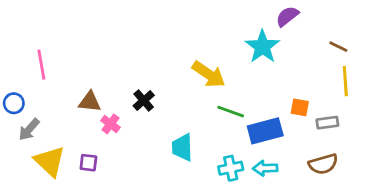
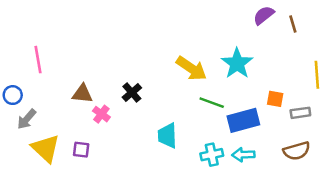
cyan star: (262, 47) -> (237, 63), moved
brown line: (338, 47) -> (293, 24), moved, turned 48

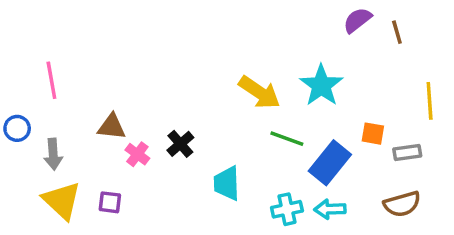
black cross: (132, 93) -> (180, 144), moved
gray arrow: (27, 119) -> (53, 154), moved, turned -45
blue rectangle: (243, 120) -> (330, 163), turned -36

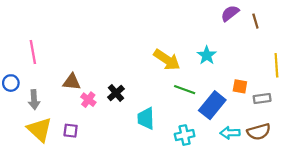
cyan star: (321, 85) -> (207, 55), size x0.7
cyan arrow: (330, 209) -> (230, 133), moved

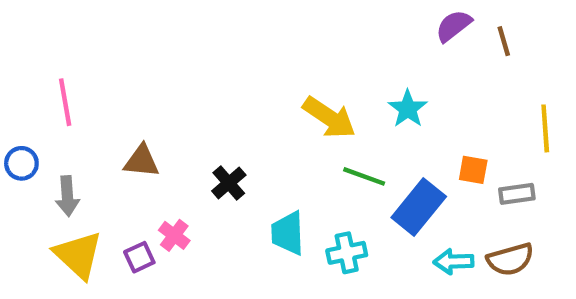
pink cross: (88, 100) -> (174, 235), moved
purple square: (71, 131) -> (139, 257), turned -32
cyan cross: (185, 135) -> (347, 253), moved

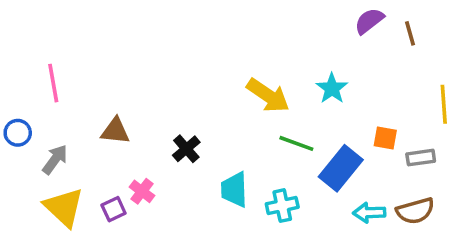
gray arrow: (67, 196) -> (55, 159), turned -140

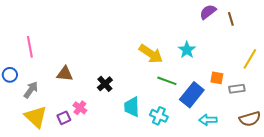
yellow line: (444, 104) -> (250, 59), turned 35
cyan cross: (282, 206) -> (159, 116), turned 36
brown semicircle: (415, 211) -> (250, 119), moved

